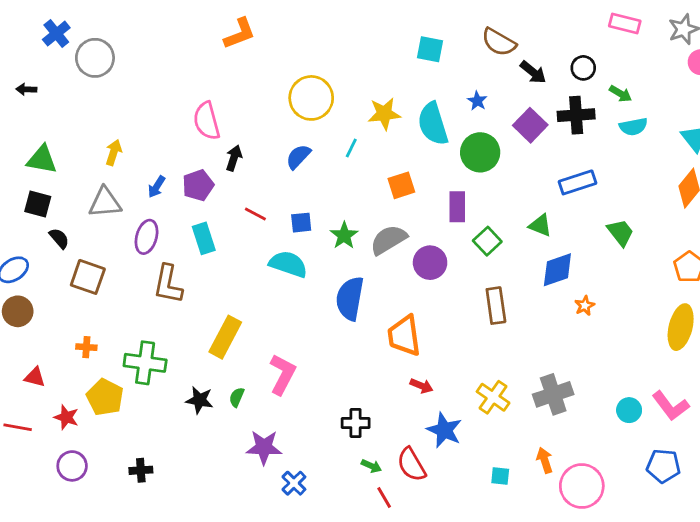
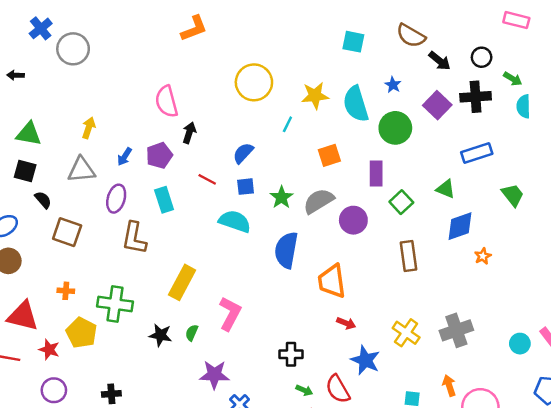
cyan semicircle: (633, 127) -> (523, 106), turned 100
blue semicircle: (298, 157) -> (243, 153), moved
red triangle: (35, 377) -> (23, 316), size x1.8

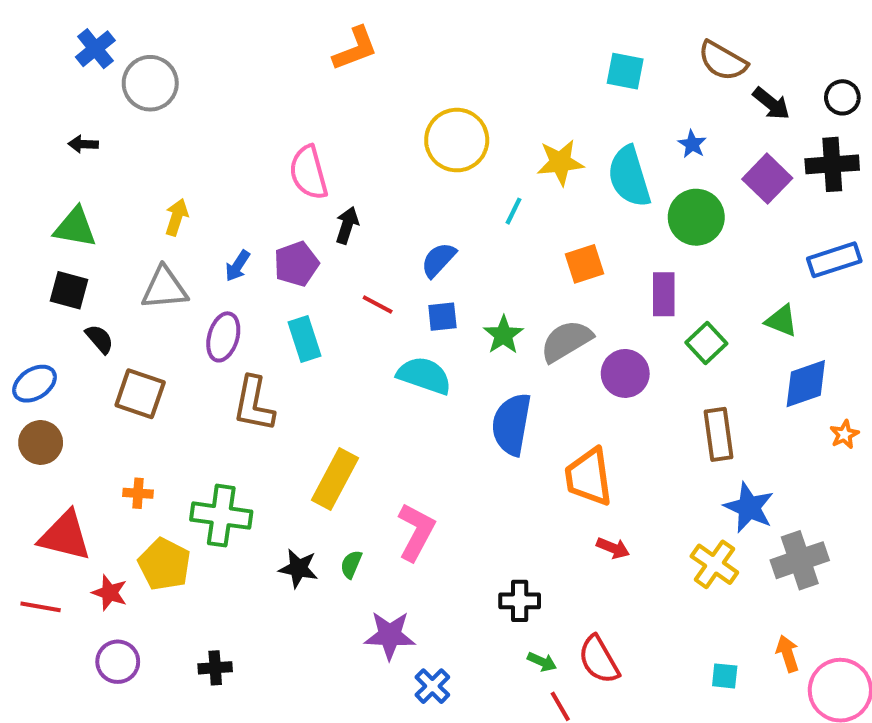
black arrow: (16, 75) -> (83, 144), moved
blue star: (365, 360) -> (749, 507), moved

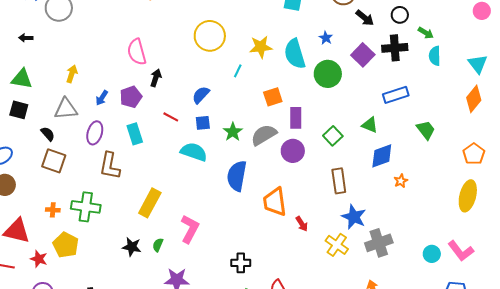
purple rectangle: (664, 294) -> (296, 118), moved
black semicircle: (99, 339) -> (48, 134), moved
green cross: (221, 516) -> (86, 207), moved
red arrow: (613, 548) -> (302, 224), moved, turned 35

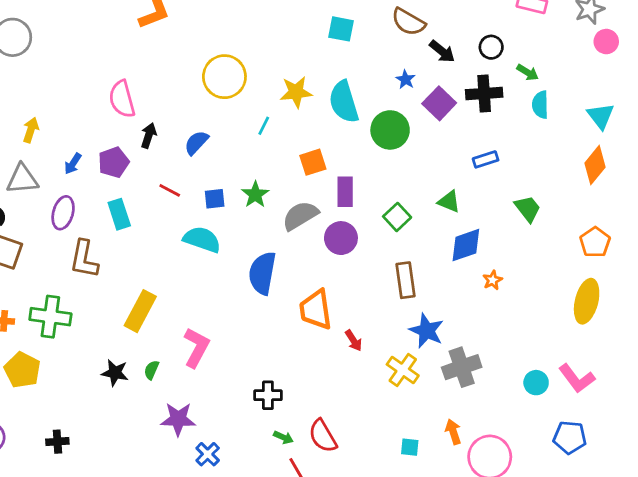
blue star: (326, 38) -> (406, 79), moved
blue semicircle: (201, 95) -> (196, 143), moved
blue rectangle: (396, 95) -> (486, 159), size x0.7
green star: (233, 132) -> (255, 195), moved

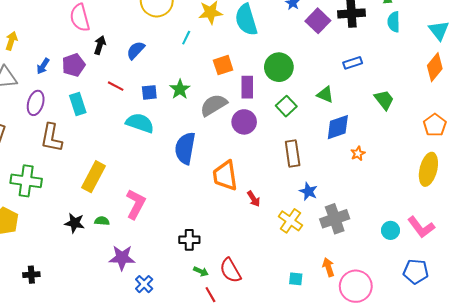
green circle: (390, 130) -> (279, 67), moved
blue star: (427, 331) -> (308, 191), size x0.7
green semicircle: (151, 370) -> (102, 221), turned 72

